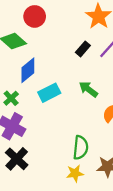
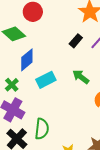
green semicircle: (81, 148) -> (42, 129), moved

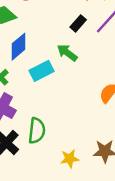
green arrow: (81, 77) -> (67, 53), moved

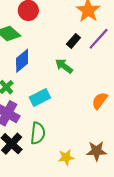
cyan rectangle: (42, 71) -> (40, 98), moved

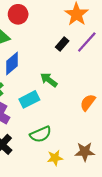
green arrow: (64, 66) -> (49, 80), moved
green semicircle: (38, 133) -> (41, 134), moved, turned 60

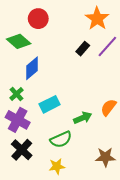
green arrow: (49, 80) -> (83, 118), moved, turned 120
yellow star: (55, 158) -> (57, 166), moved

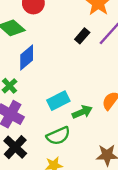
cyan rectangle: (50, 104) -> (58, 101), moved

